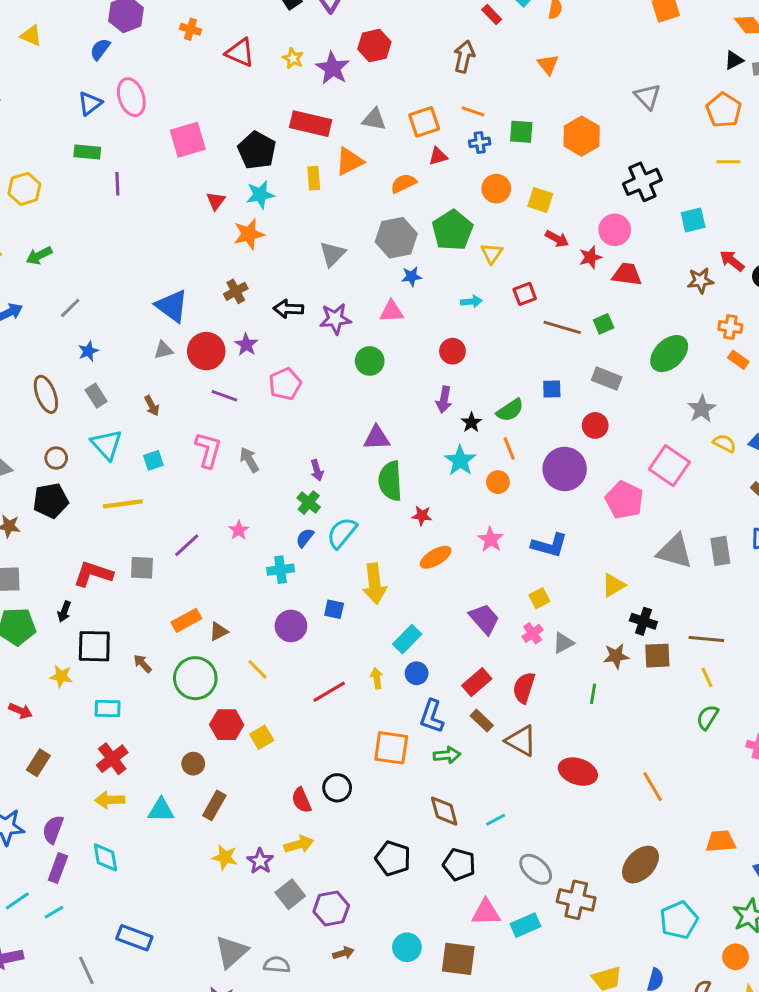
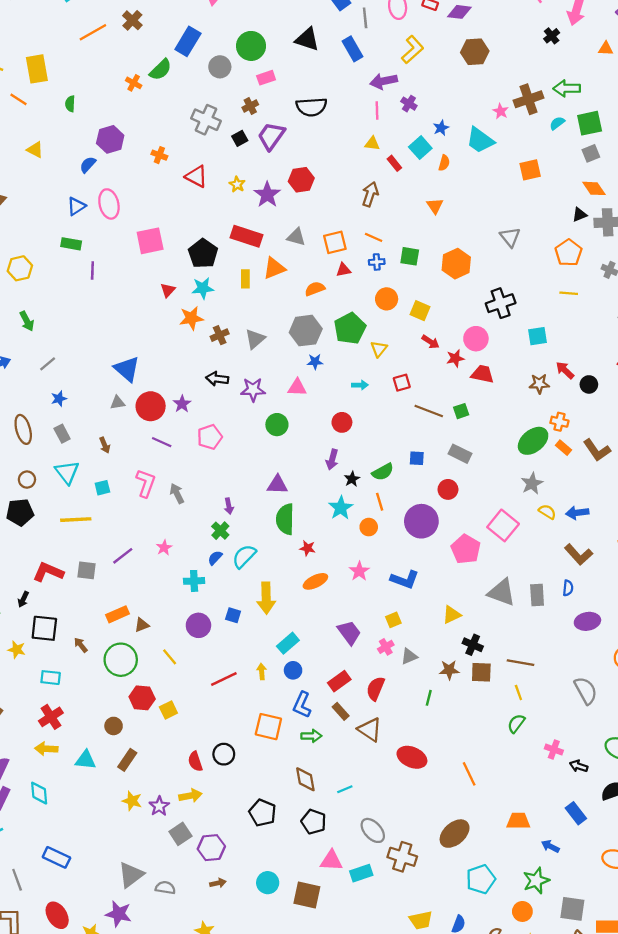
green arrow: (39, 256) -> (27, 321), turned -96
brown cross: (236, 291) -> (220, 335), moved
green ellipse: (669, 354) -> (533, 441), moved

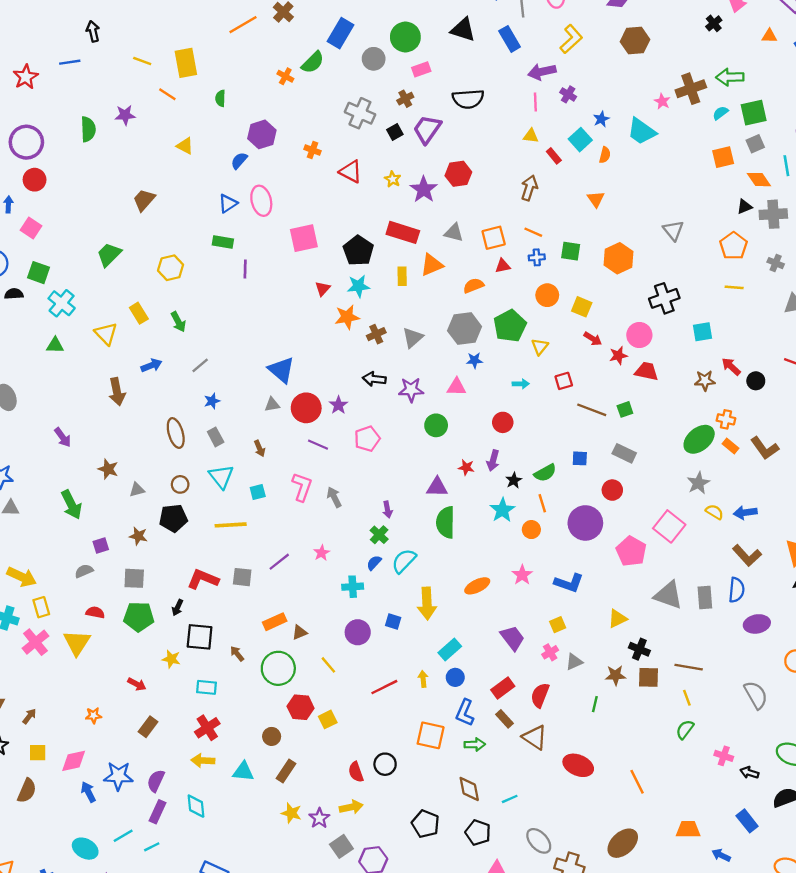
orange square: (530, 170) -> (723, 157), moved
red star: (307, 548) -> (466, 467), moved
blue semicircle: (568, 588) -> (736, 590), size x1.5

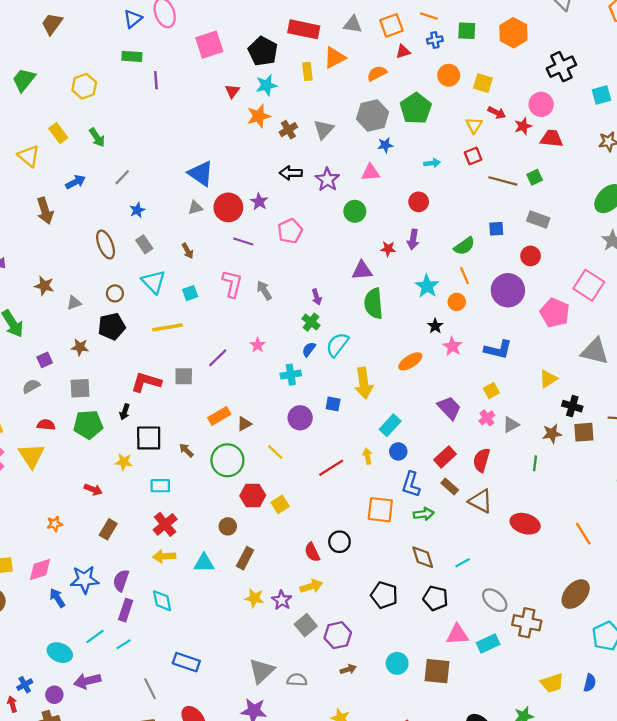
yellow triangle: (540, 347) -> (474, 125), moved
purple star: (411, 390) -> (327, 180), turned -30
black star: (514, 480) -> (435, 326), moved

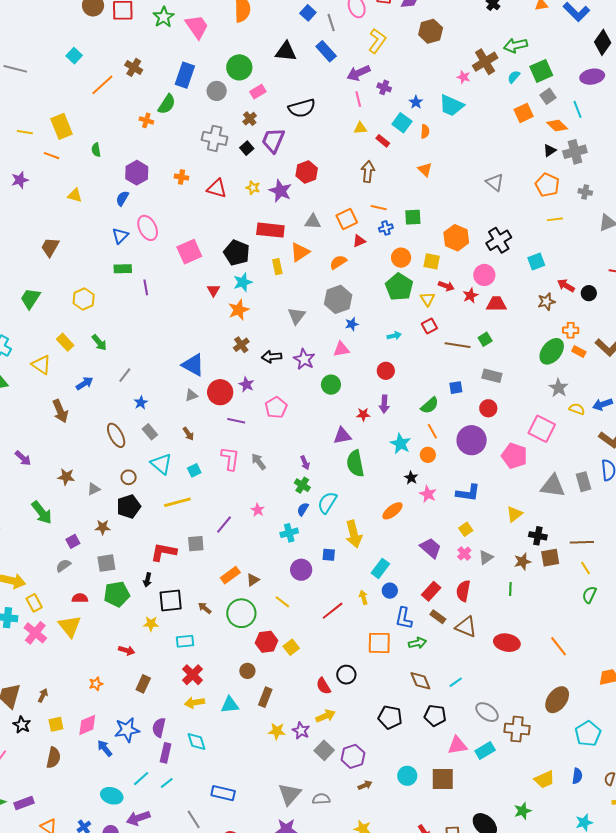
orange hexagon: (513, 33) -> (456, 238), moved
green pentagon: (416, 108) -> (399, 287), moved
brown cross: (288, 130) -> (241, 345), moved

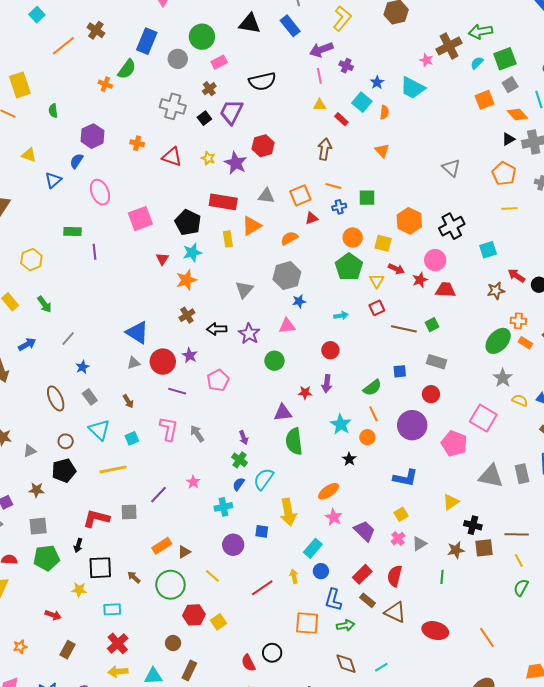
blue triangle: (120, 236) -> (53, 180), moved
pink star: (428, 494) -> (334, 517), moved

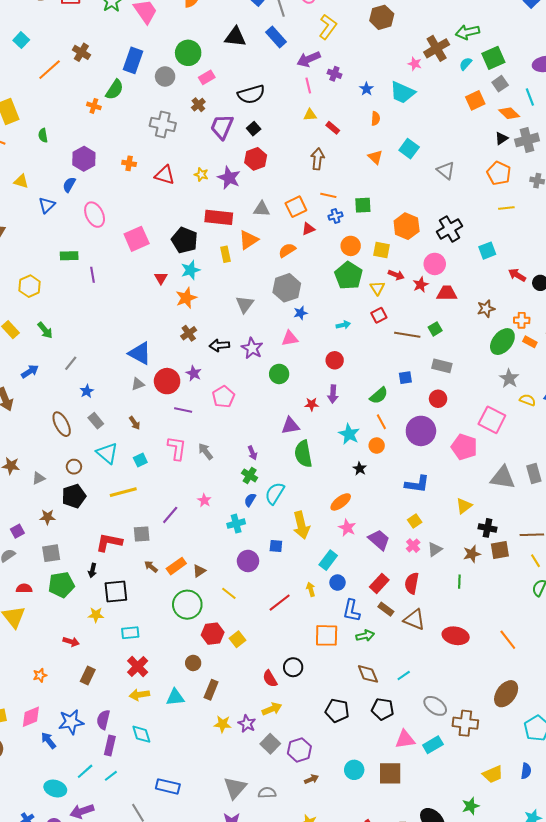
cyan square: (362, 102) -> (409, 149), moved
black square: (204, 118) -> (254, 129), moved
brown star: (496, 291) -> (486, 309), moved
brown arrow: (134, 577) -> (151, 567), moved

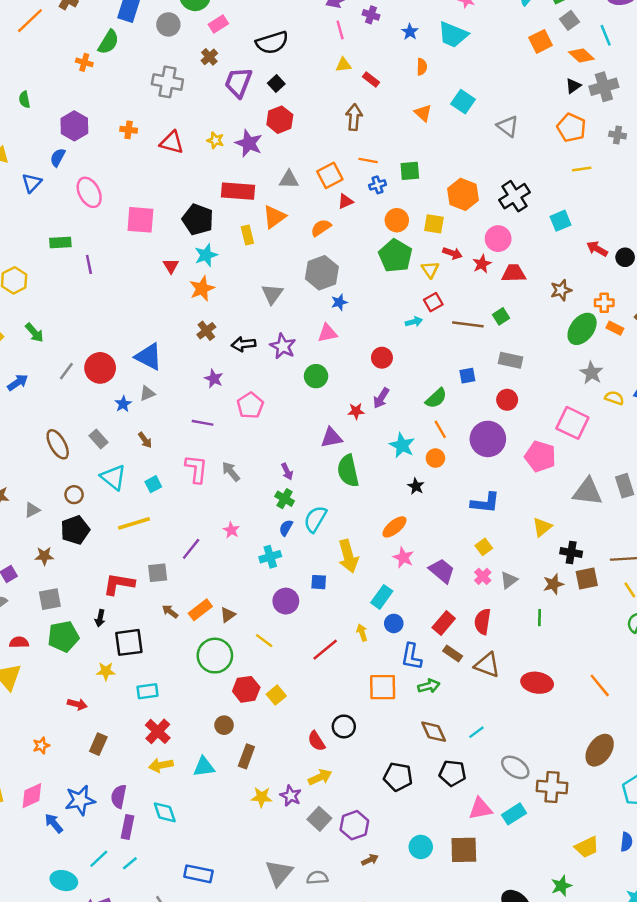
pink square: (137, 239) -> (140, 220), turned 30
cyan arrow: (343, 325) -> (414, 322), moved
red circle: (167, 381) -> (100, 368), moved
blue star: (87, 391) -> (123, 404), moved
purple arrow: (333, 394) -> (381, 398), turned 30

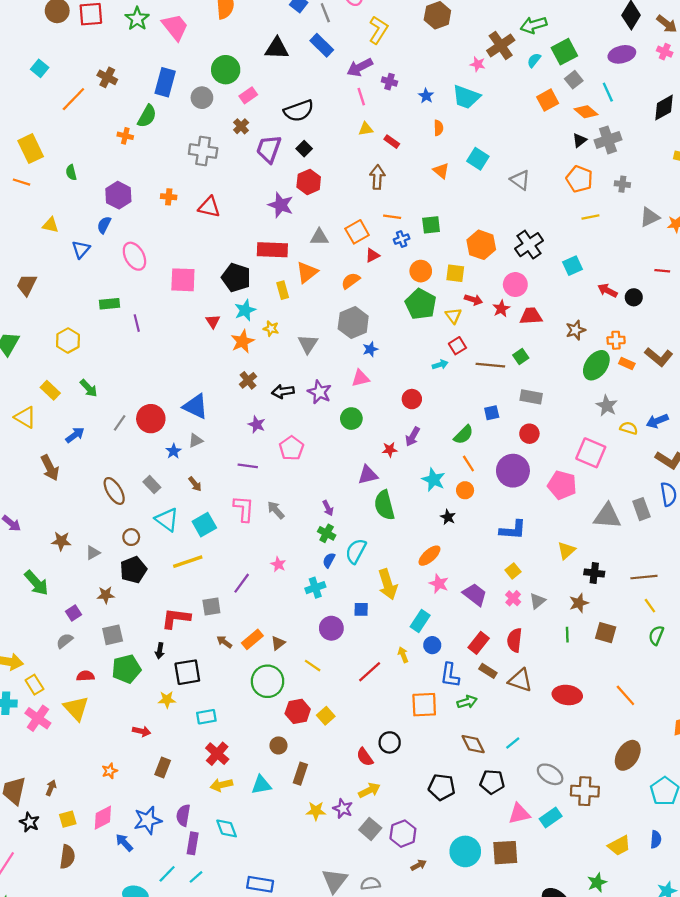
yellow star: (215, 140) -> (271, 329), moved
cyan square: (153, 484) -> (204, 525), size x1.5
brown square: (587, 579) -> (606, 633), moved, turned 30
cyan circle: (421, 847) -> (465, 851), size x1.4

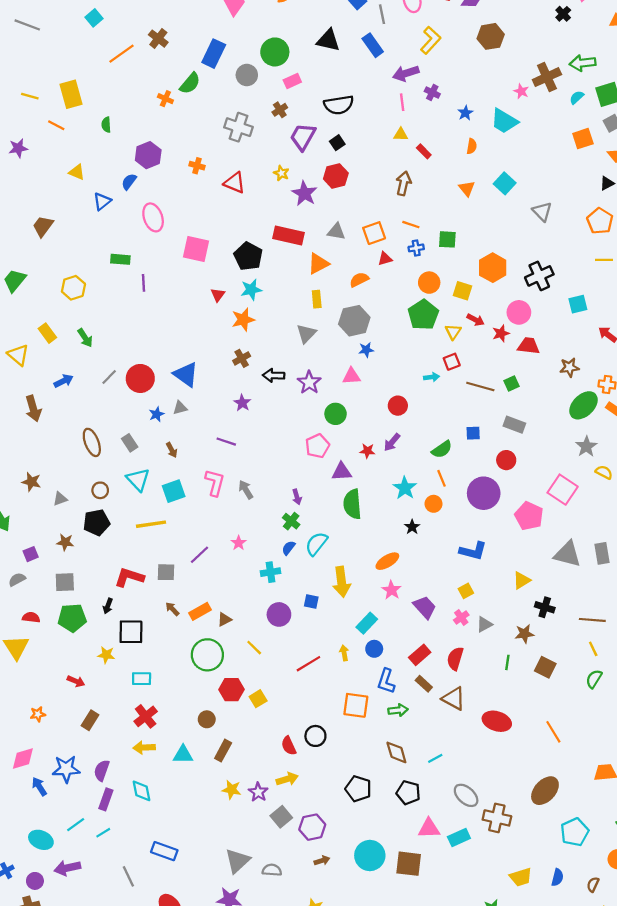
yellow rectangle: (283, 290) -> (317, 299), moved
yellow star: (271, 329) -> (281, 173), moved
pink pentagon: (291, 448) -> (317, 446), moved

